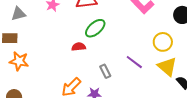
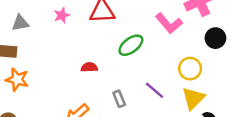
green ellipse: (95, 28) -> (131, 45), moved
yellow triangle: (167, 67) -> (193, 98), turned 30

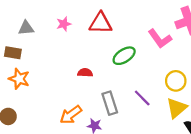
gray rectangle: (119, 99) -> (110, 103), size x1.5

